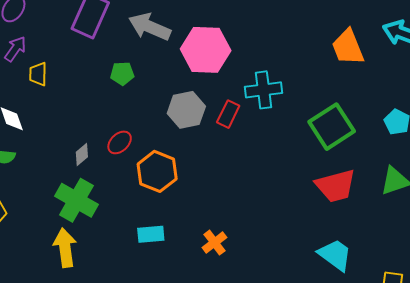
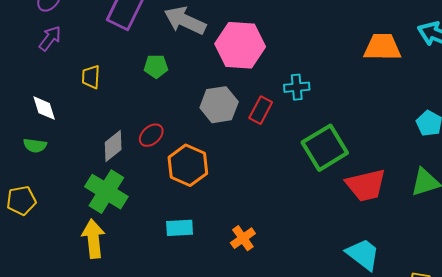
orange trapezoid: (348, 47) -> (382, 47), turned 111
yellow trapezoid: (38, 74) -> (91, 77), moved
cyan cross: (264, 90) -> (297, 87), size x0.7
green square: (332, 127) -> (325, 148), moved
gray diamond: (82, 154) -> (113, 146), size x1.4

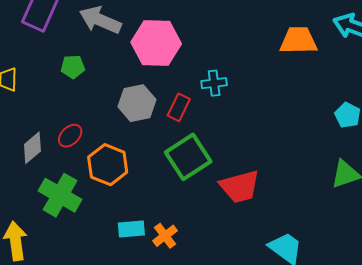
green square: (325, 148) -> (188, 157), moved
red trapezoid: (366, 185) -> (240, 187), moved
green cross: (106, 192) -> (60, 195), moved
cyan rectangle: (180, 228) -> (131, 229), moved

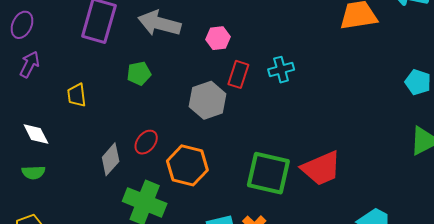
pink hexagon: (156, 43) -> (218, 38), size x0.5
red rectangle: (179, 107) -> (238, 74), moved
green square: (188, 157) -> (268, 173), moved, turned -36

